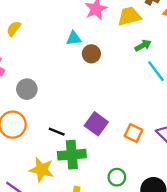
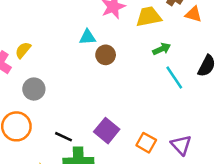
yellow semicircle: (14, 29) -> (23, 50), moved

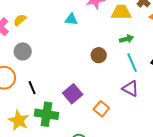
brown circle: (106, 55) -> (99, 55), moved
black line: (63, 137) -> (32, 88), moved, turned 32
purple triangle: (181, 145) -> (130, 89), moved, turned -30

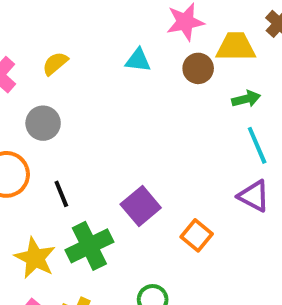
yellow semicircle: (20, 20) -> (55, 63), moved
brown circle: (99, 55) -> (198, 68), moved
green cross: (46, 114) -> (89, 246), turned -35

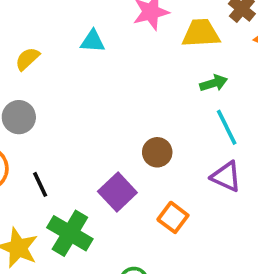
cyan triangle: (138, 60) -> (93, 41), moved
brown circle: (198, 68) -> (157, 152), moved
green cross: (89, 246) -> (70, 233), turned -30

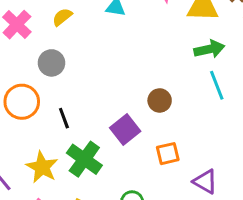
green arrow: (214, 83) -> (209, 49), size x1.4
purple triangle: (226, 176) -> (205, 182), moved
orange square: (173, 217) -> (168, 154), turned 35

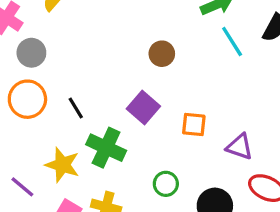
gray circle: (51, 63) -> (31, 53), moved
brown circle: (160, 100) -> (162, 54), moved
orange square: (168, 154) -> (194, 124), turned 30

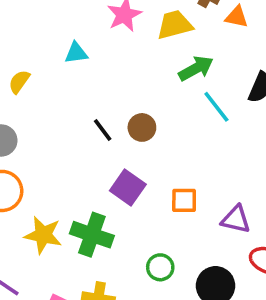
black line: (76, 108) -> (103, 130), moved
yellow star: (62, 165) -> (43, 235), moved

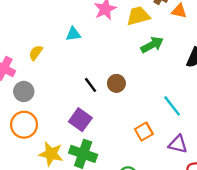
cyan line: (216, 107) -> (172, 106), moved
purple square: (128, 187) -> (80, 120), moved
orange square: (184, 200) -> (144, 132), turned -30

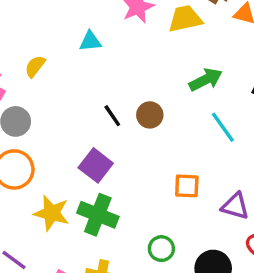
green arrow: (152, 45) -> (206, 80), moved
cyan line: (172, 106) -> (223, 127), moved
orange square: (144, 132) -> (187, 186), turned 30

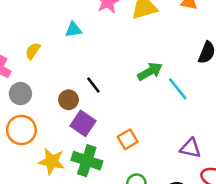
green arrow: (206, 80) -> (150, 71), moved
brown circle: (150, 115) -> (69, 100), moved
orange square: (187, 186) -> (128, 139), moved, turned -30

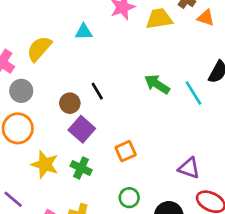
yellow semicircle: (33, 51) -> (39, 49), size x1.5
green arrow: (150, 71) -> (157, 84), turned -125
cyan line: (178, 89) -> (193, 93), moved
green cross: (87, 161) -> (81, 168), size x0.7

